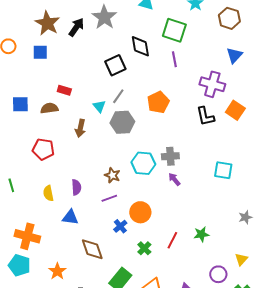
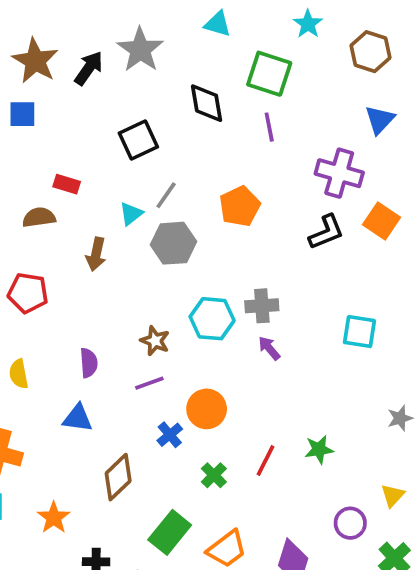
black square: (115, 65) -> (138, 140), moved
cyan triangle: (99, 106) -> (131, 214), turned 32
black L-shape: (205, 116) -> (326, 232), turned -100
yellow semicircle: (48, 193) -> (19, 374), moved
brown diamond: (92, 249) -> (118, 477), turned 65

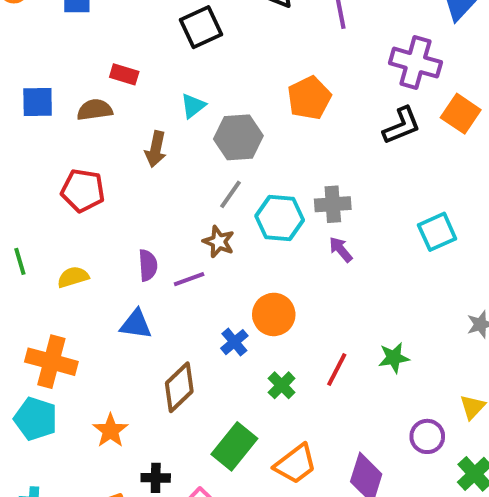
gray line: (166, 195) -> (230, 194), moved
cyan square: (359, 332) -> (437, 232), turned -33
yellow semicircle: (19, 374) -> (73, 277), turned 84
purple line: (149, 383) -> (189, 279), moved

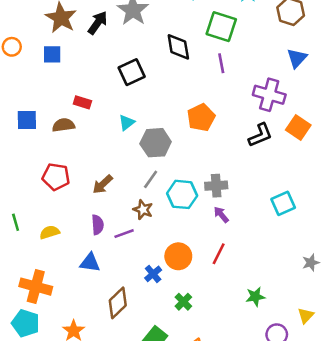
brown arrow: (156, 149) -> (103, 184), moved, turned 35
green star: (394, 358) -> (255, 297), moved
red line: (337, 370) -> (219, 254), moved

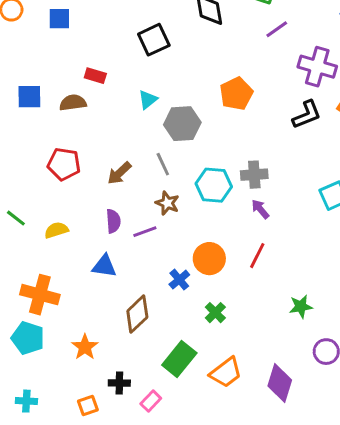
purple line: (221, 63) -> (277, 29), moved, turned 66
gray line: (151, 179) -> (163, 164), moved, turned -60
green line: (16, 222) -> (16, 218), turned -36

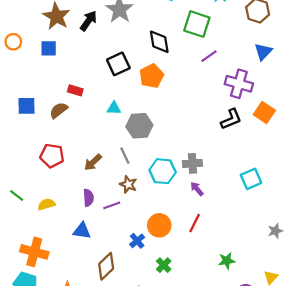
orange pentagon: (236, 94) -> (152, 76), moved
cyan triangle: (148, 100) -> (114, 108), turned 40
brown semicircle: (73, 103) -> (59, 110), turned -30

